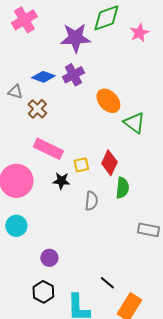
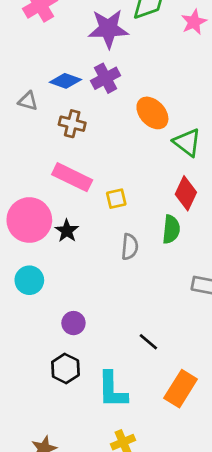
brown cross: (37, 109) -> (72, 124), moved, turned -30
red diamond: (109, 163) -> (186, 193), moved
black star: (61, 181) -> (67, 231), moved, turned 30
black line: (107, 283) -> (148, 342), moved

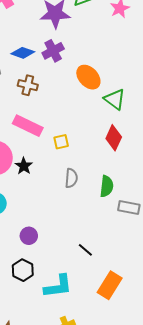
green semicircle: (171, 229) -> (107, 186), moved
cyan L-shape: (112, 390) -> (58, 286), turned -96

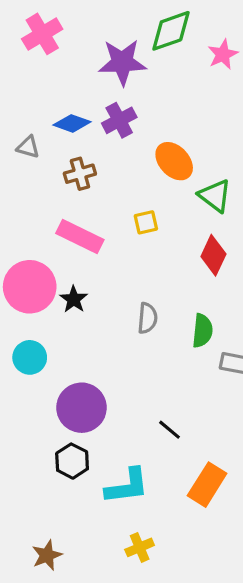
brown cross: (28, 85) -> (80, 174), turned -30
yellow square: (61, 142) -> (146, 222), moved
purple circle: (29, 236) -> (81, 408), size x1.8

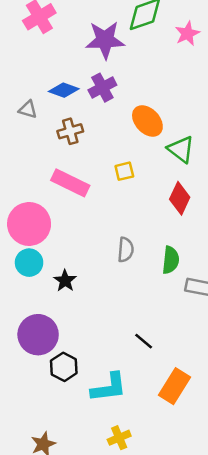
black star: (74, 299) -> (65, 281), moved
cyan circle: (30, 357) -> (29, 263), moved
purple circle: (81, 408) -> (38, 335), moved

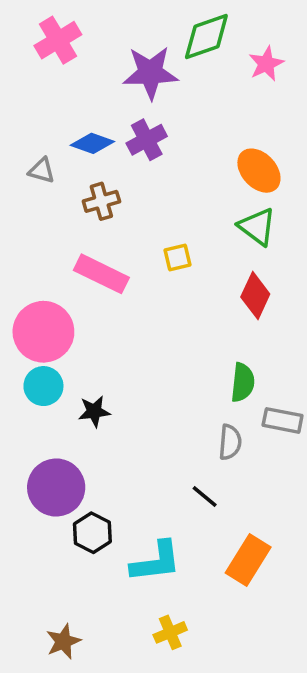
orange ellipse: (147, 121) -> (259, 171), moved
gray semicircle: (126, 250) -> (230, 442), moved
black star: (65, 281) -> (94, 411), turned 30

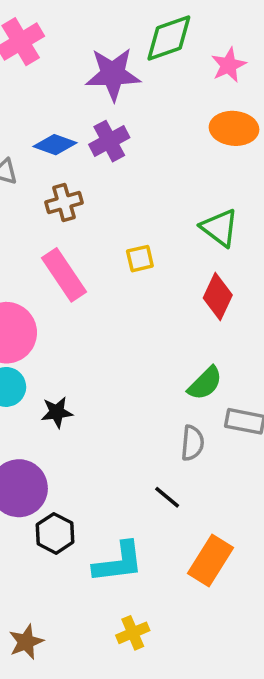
orange ellipse: (259, 171) -> (234, 128), moved, turned -42
pink rectangle: (101, 274) -> (64, 275), turned 30
green semicircle: (243, 382) -> (205, 383), turned 39

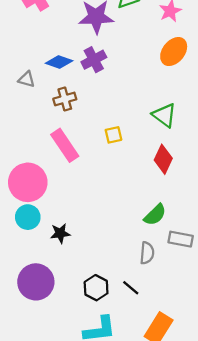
orange ellipse: (234, 128) -> (174, 52), turned -56
black hexagon: (55, 533) -> (96, 288), moved

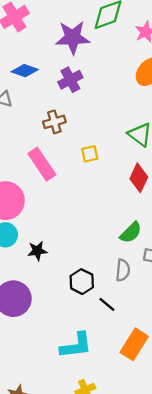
blue diamond: (59, 62) -> (25, 71), moved
brown cross: (65, 99) -> (54, 122), moved
black hexagon: (96, 288) -> (82, 282), moved

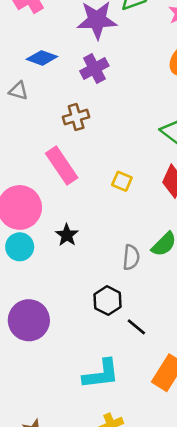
yellow square: (90, 154) -> (122, 181), moved, turned 36
black star: (37, 251) -> (67, 235), moved, turned -30
gray semicircle: (123, 270) -> (131, 257), moved

